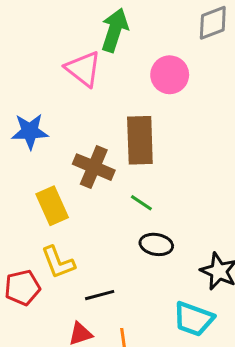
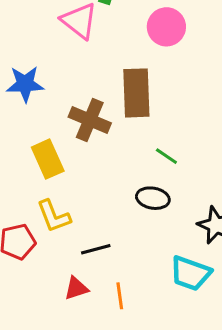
green line: (141, 203) -> (166, 156), moved

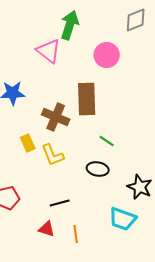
yellow rectangle: (48, 159) -> (28, 143), size x0.7
yellow L-shape: (54, 216) -> (53, 155), moved
red triangle: (76, 288) -> (47, 229), turned 36

